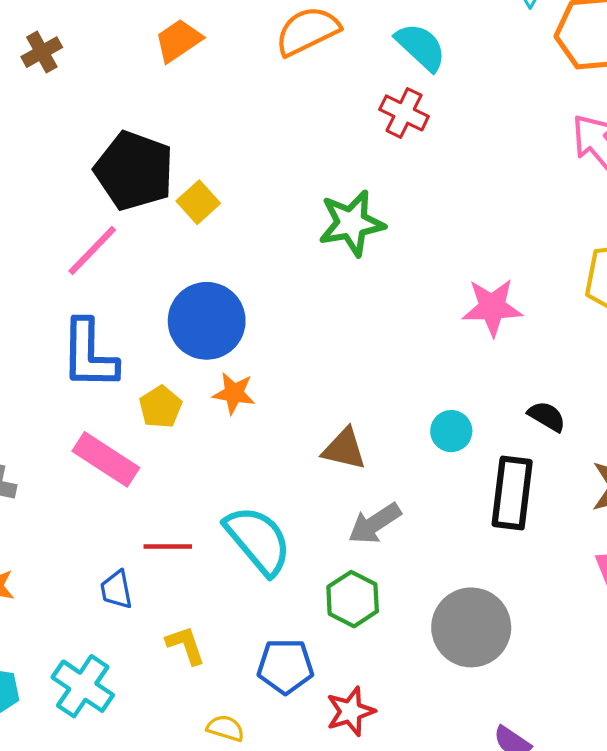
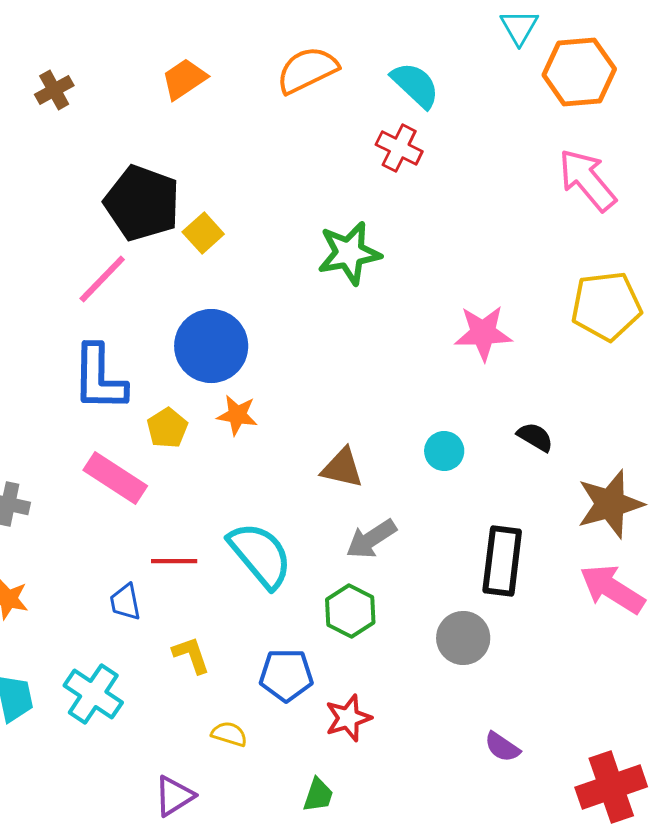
black rectangle: (512, 493) -> (502, 561), moved
gray circle: (471, 627) -> (463, 638), size x0.7

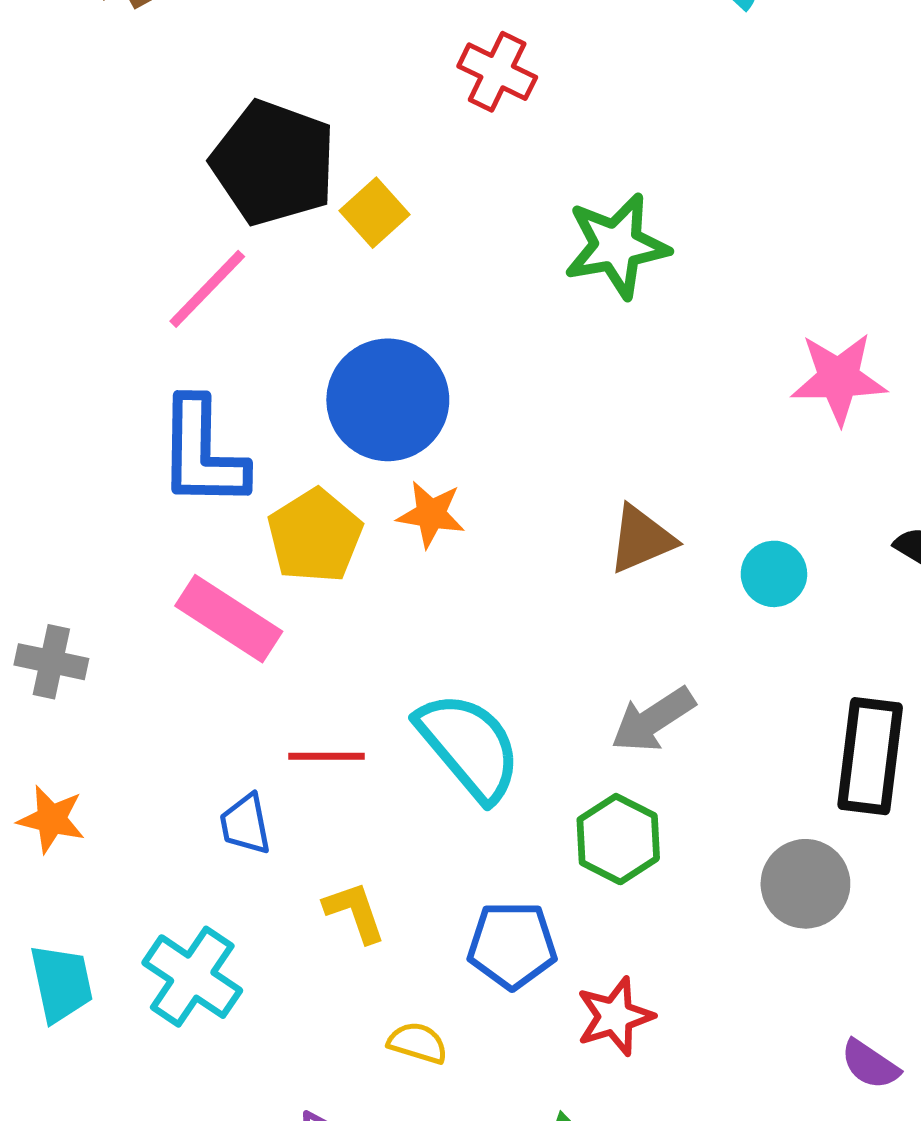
red cross: (399, 148) -> (497, 72), moved
yellow pentagon: (167, 428) -> (315, 536), size x1.4
brown triangle: (342, 468) -> (641, 539), moved, turned -36

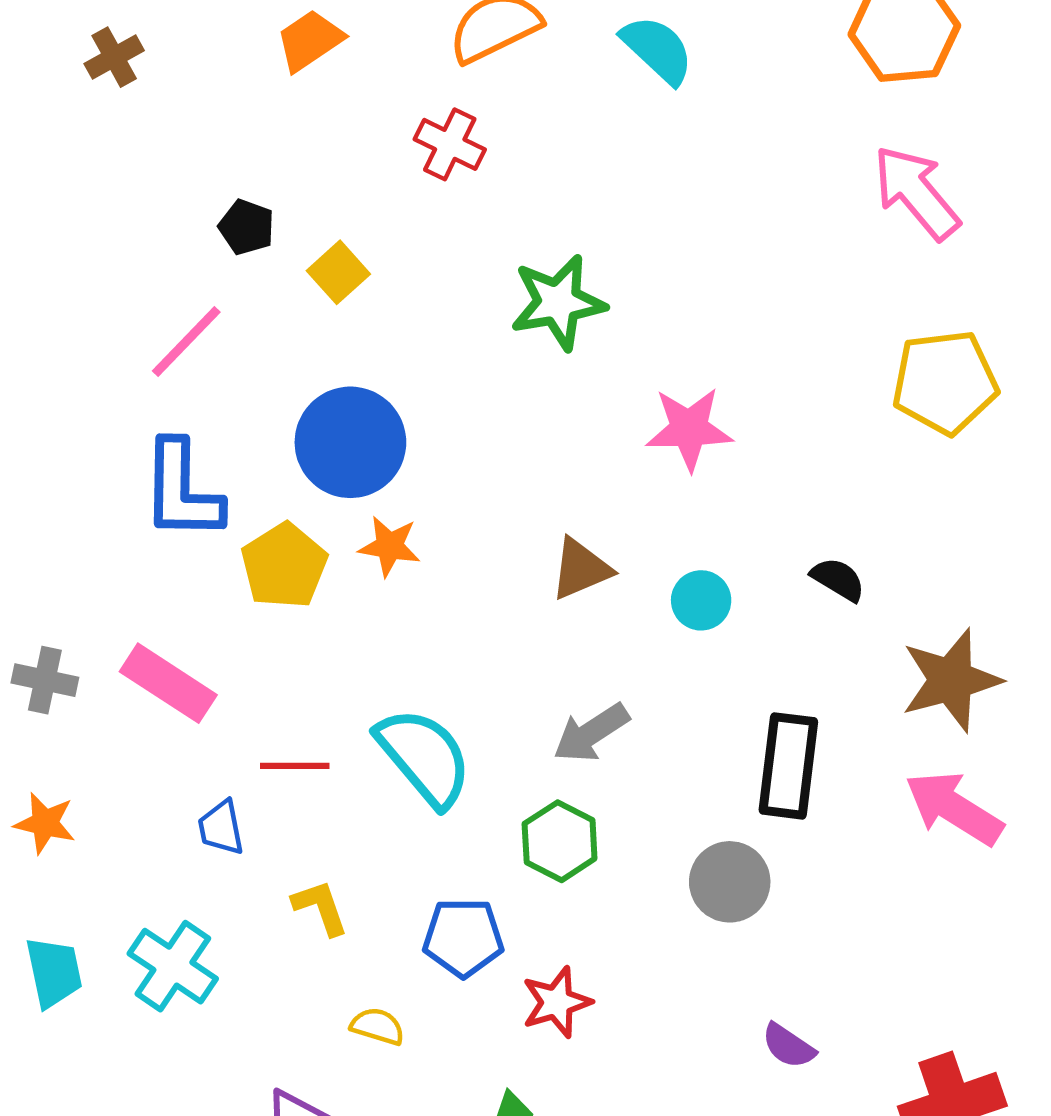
black pentagon: (273, 163) -> (247, 227), size x0.5
pink star: (839, 378) -> (689, 429), moved
pink rectangle: (229, 619) -> (168, 683), moved

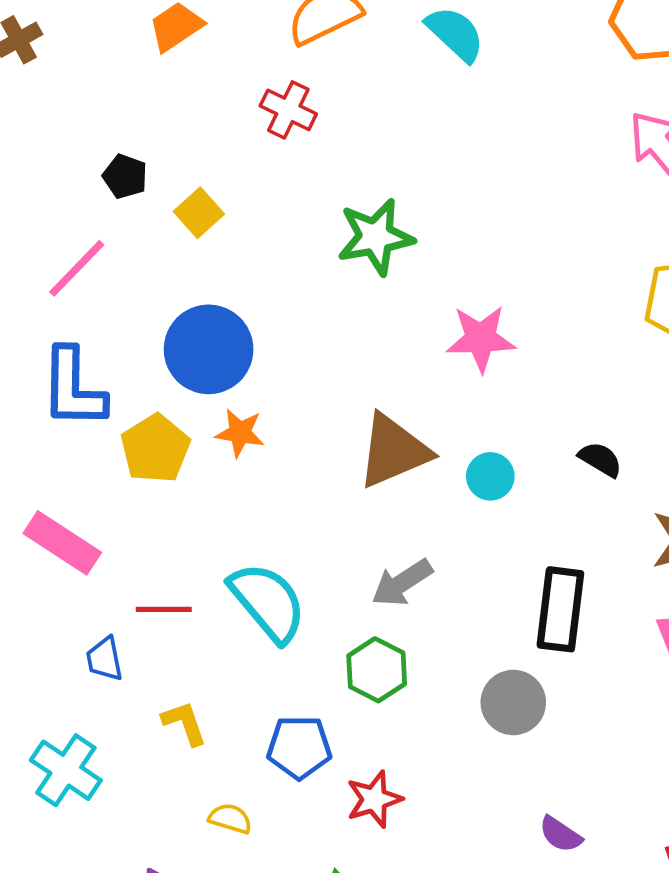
brown triangle: (581, 569) -> (394, 451), size x1.5

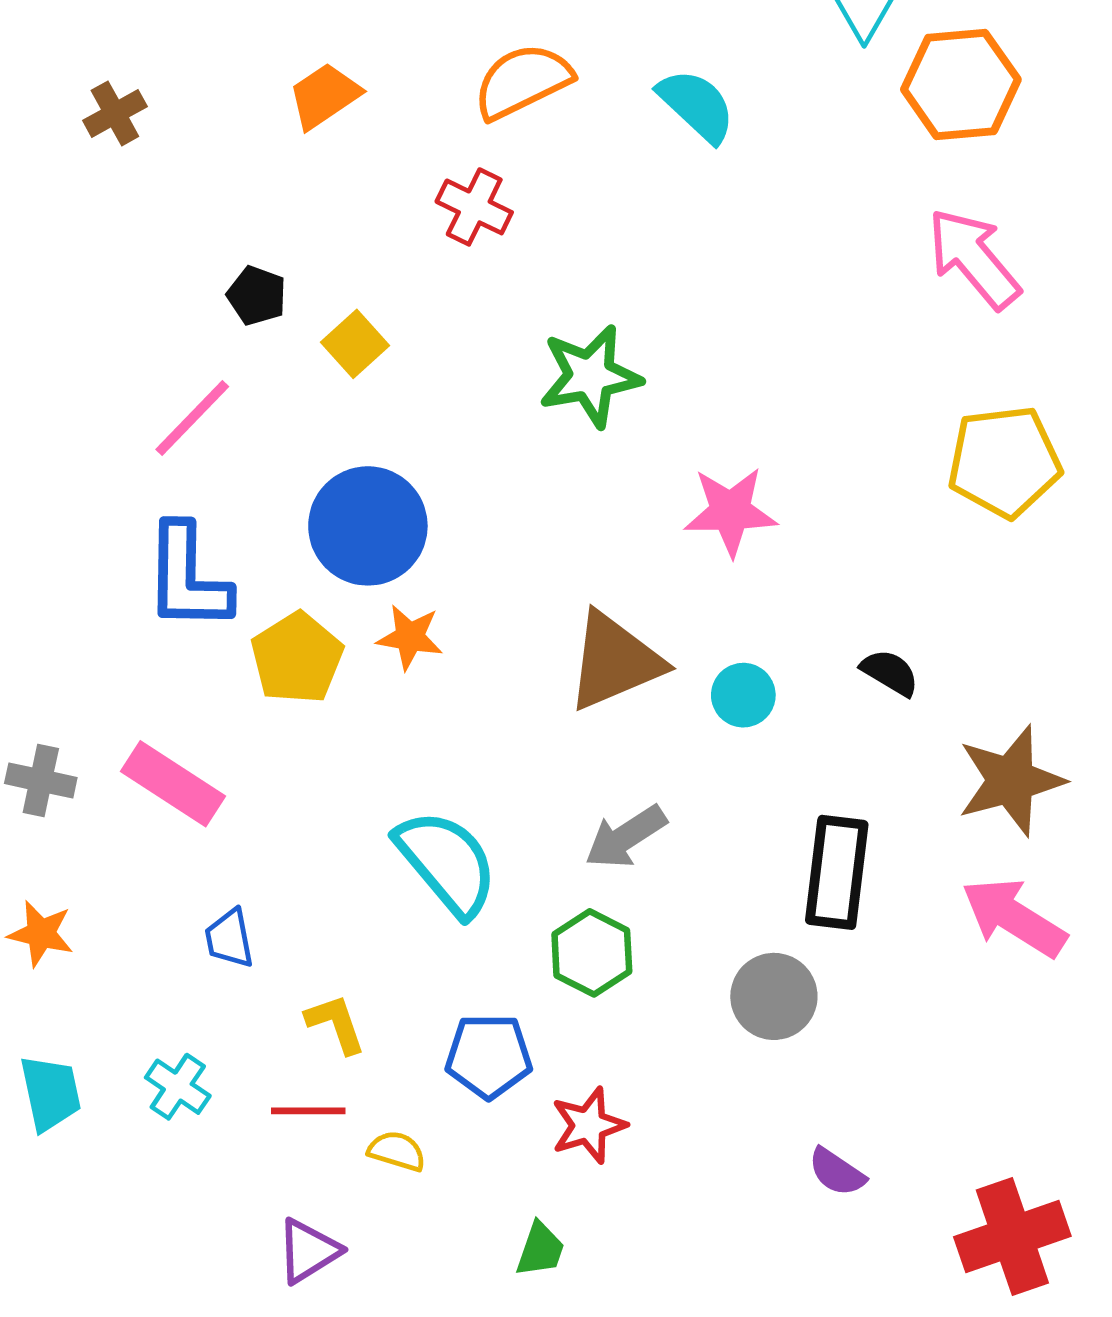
red line: (164, 609) -> (308, 1111), moved
cyan cross: (66, 770) -> (178, 1087), size x0.7

